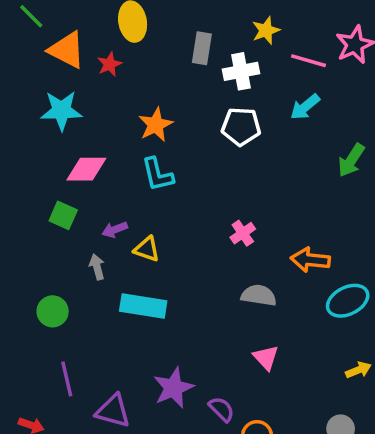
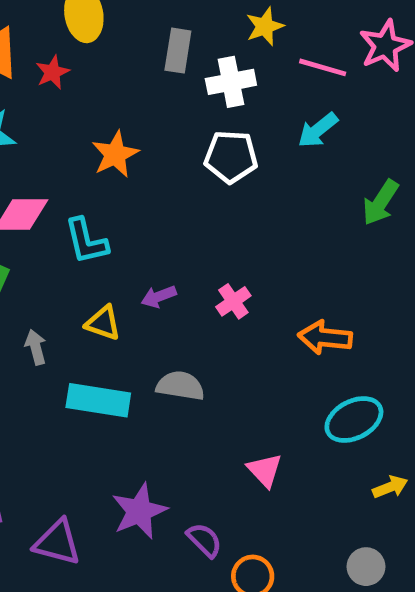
cyan L-shape: (157, 174) -> (86, 241), moved
purple arrow: (115, 230) -> (159, 297), moved
gray semicircle: (259, 295) -> (180, 386), moved
cyan ellipse: (348, 301) -> (354, 420), moved

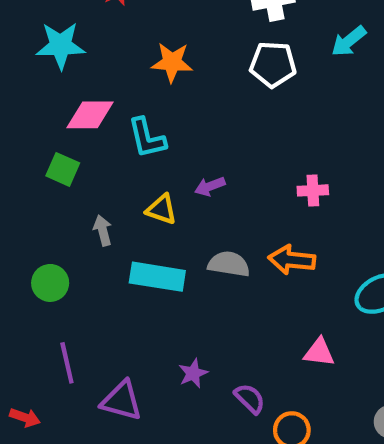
orange star: (115, 154) -> (172, 62), turned 30
pink cross: (233, 301) -> (313, 190), moved, turned 32
orange arrow: (325, 338) -> (292, 260), moved
pink triangle: (265, 470) -> (319, 352), moved, turned -40
purple star: (139, 511) -> (193, 373), size x0.6

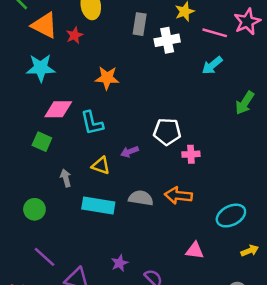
white pentagon: (273, 64) -> (167, 132), moved
purple line: (67, 363) -> (44, 257), turned -35

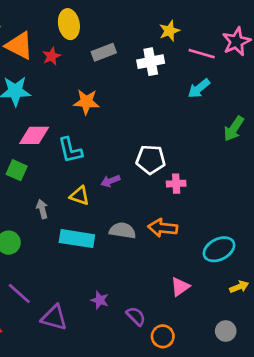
gray rectangle: (140, 24) -> (104, 52), moved, turned 60
pink triangle: (195, 251) -> (180, 287), turned -42
purple star: (120, 263) -> (100, 300), turned -30

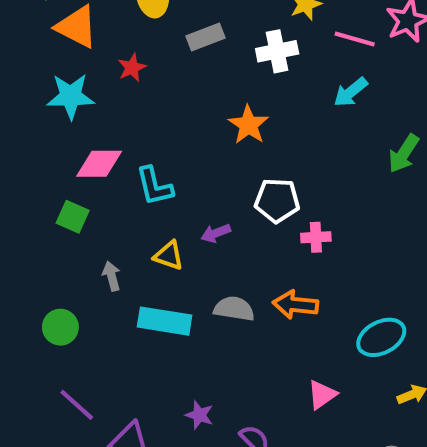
red star: (51, 56) -> (132, 68), moved
orange star: (86, 102) -> (248, 125), moved, turned 30

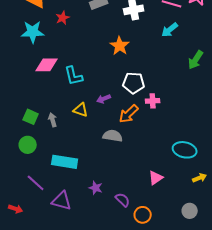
green square: (73, 217) -> (31, 117), moved
orange arrow: (295, 305) -> (129, 114), moved, turned -50
cyan rectangle: (165, 321) -> (65, 162), moved
cyan ellipse: (381, 337) -> (185, 150), turned 40

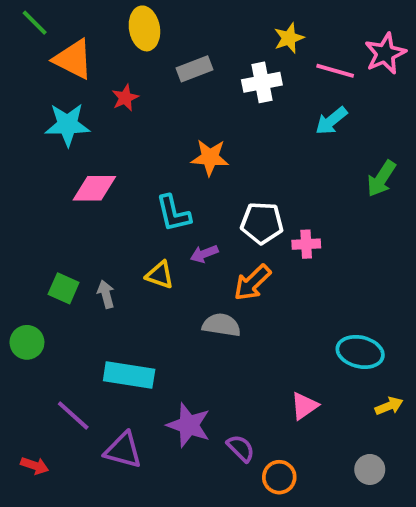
orange star: (120, 46) -> (210, 157), moved, turned -30
cyan L-shape: (74, 76) -> (173, 213), moved
pink cross: (153, 101) -> (306, 244), moved
green circle: (28, 145) -> (27, 342), moved
purple star: (96, 188) -> (189, 425), size x1.6

